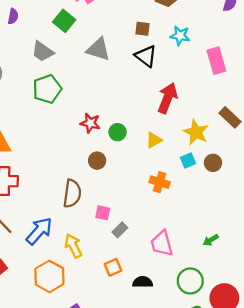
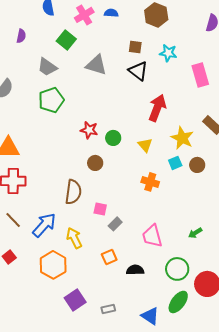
yellow triangle: (154, 140) -> (145, 145), turned -42

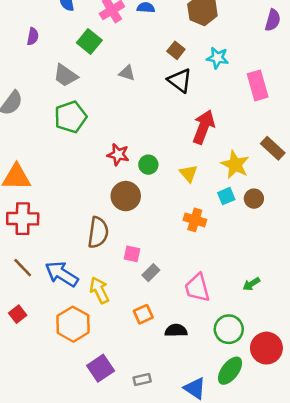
brown square: (135, 47) -> (176, 50), turned 32
gray triangle: (96, 65) -> (127, 73), size x0.6
brown circle: (95, 163) -> (126, 196), size x1.5
blue arrow: (44, 225) -> (62, 274), turned -100

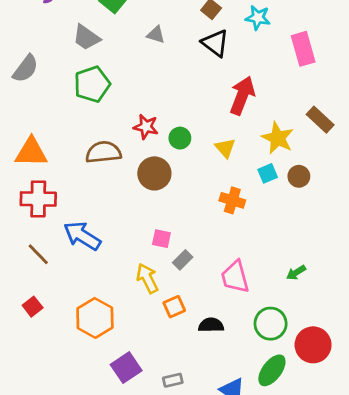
brown semicircle: (98, 232) -> (103, 152), moved, turned -104
blue arrow: (62, 274) -> (82, 236), moved
yellow arrow: (99, 290) -> (147, 278), moved

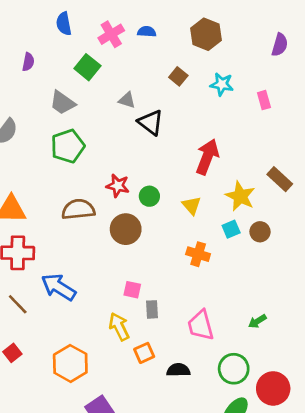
black triangle: (215, 43) -> (151, 122), moved
pink rectangle: (303, 49) -> (264, 100), moved, size x0.6
gray rectangle: (183, 260) -> (152, 309), turned -48

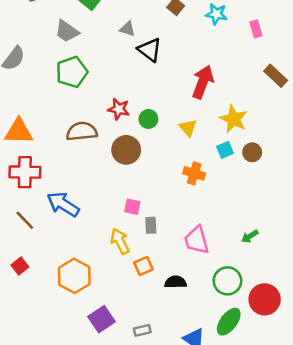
brown rectangle: (280, 179) -> (276, 76), moved

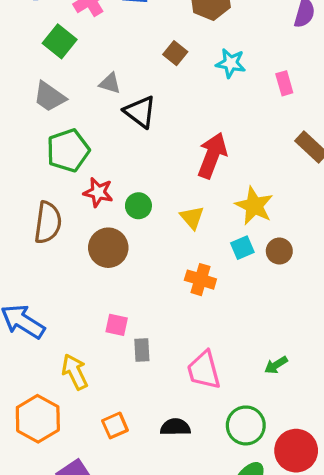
gray trapezoid: (67, 31) -> (50, 97), moved
green pentagon: (72, 72) -> (68, 150), moved
brown semicircle: (82, 131) -> (48, 223), turned 104
yellow arrow: (120, 241) -> (75, 372), moved
orange square: (143, 266) -> (115, 425), moved

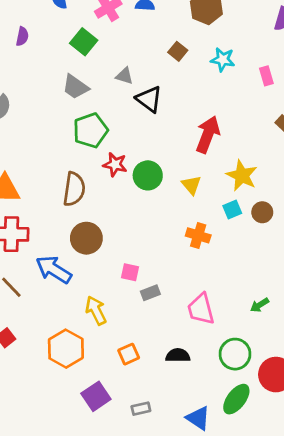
green circle: (138, 206) -> (148, 175), size x1.4
brown circle: (108, 248) -> (86, 238), moved
gray rectangle: (142, 350) -> (150, 293), turned 72

